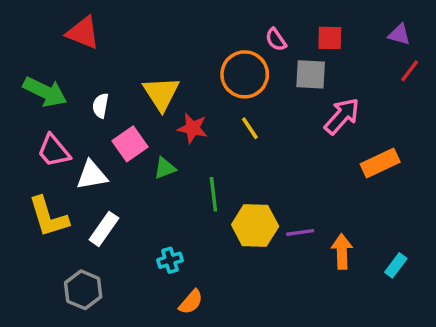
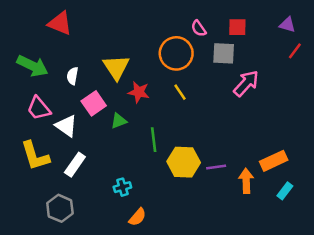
orange rectangle: (380, 163) -> (274, 161), moved
white triangle: (92, 175) -> (66, 126), turned 45

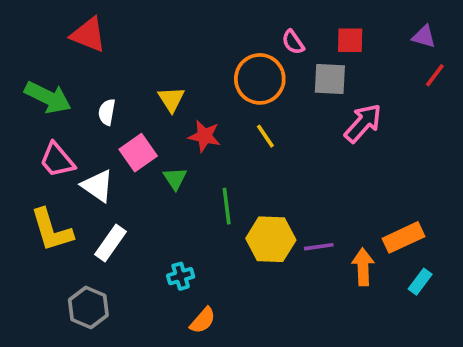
yellow triangle: (116, 67) -> (171, 99), size x0.7
green triangle: (119, 121) -> (175, 178), turned -42

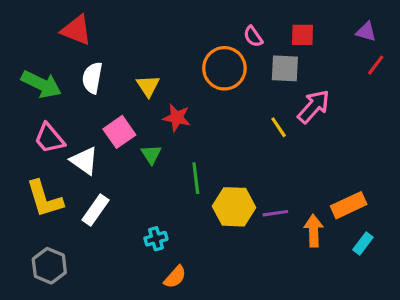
white semicircle: (107, 112) -> (92, 78), moved, size x1.4
yellow line: (265, 136) -> (279, 127), moved
gray hexagon: (88, 307) -> (49, 266), moved

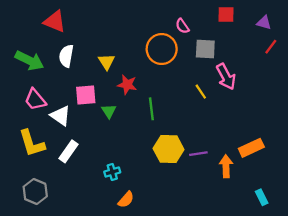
red square: (302, 35) -> (226, 15), moved
pink arrow: (314, 107) -> (226, 77), turned 110
pink square: (119, 132) -> (86, 95), turned 30
green line: (196, 178) -> (151, 109), moved
cyan rectangle: (363, 243) -> (262, 197), moved, turned -63

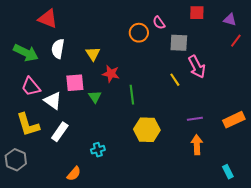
orange circle: (162, 49) -> (139, 33), moved, size x0.7
orange rectangle: (251, 148) -> (234, 120), moved
purple line: (198, 154) -> (195, 119), moved
gray hexagon: (35, 192) -> (16, 160), moved
orange semicircle: (126, 200) -> (74, 174), moved

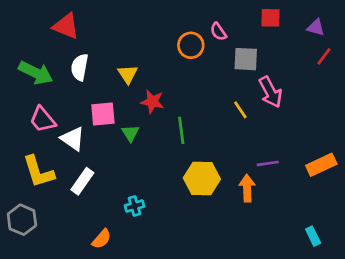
orange arrow: (197, 145) -> (247, 188), moved

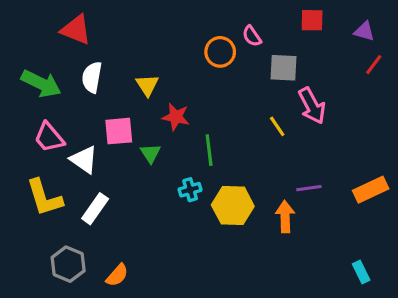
cyan cross: (135, 206) -> (190, 190), moved
gray hexagon: (22, 220) -> (68, 264), moved

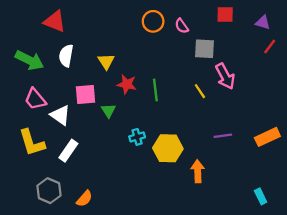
orange circle: (220, 52) -> (153, 21), moved
green line: (209, 150) -> (155, 90), moved
orange arrow: (285, 217) -> (198, 171), moved

